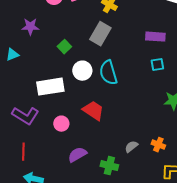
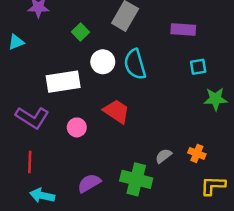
purple rectangle: (155, 37) -> (183, 30), moved
cyan square: (157, 65) -> (198, 67), moved
purple semicircle: (77, 155) -> (89, 183), moved
green cross: (109, 166) -> (136, 179), size x1.4

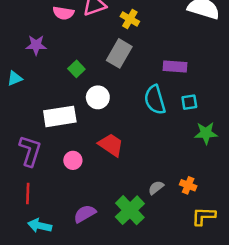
cyan semicircle: (135, 64) -> (155, 100), moved
purple L-shape: (32, 118) -> (30, 151), turned -104
green cross: (136, 179) -> (130, 210), turned 32

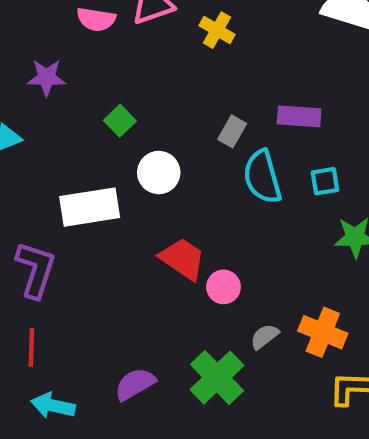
gray rectangle: (119, 53) -> (232, 131), moved, size x0.6
pink circle: (73, 160) -> (223, 287), moved
orange cross: (188, 185) -> (323, 332), size x1.5

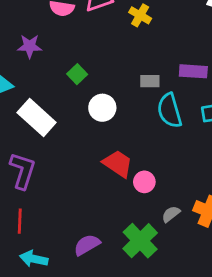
gray rectangle: (232, 131) -> (150, 81), turned 60
white rectangle: (90, 207) -> (37, 118), moved, turned 51

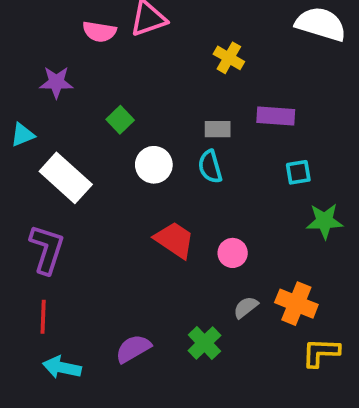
yellow cross: (140, 15) -> (229, 58), moved
cyan semicircle: (170, 111) -> (210, 167), moved, size x0.7
pink circle: (144, 182) -> (233, 253), moved
green cross: (140, 241) -> (204, 343), size x0.7

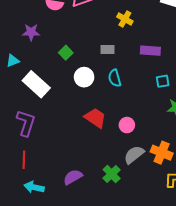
gray rectangle: (218, 129) -> (108, 50), moved
gray semicircle: (246, 307) -> (134, 155), size x1.5

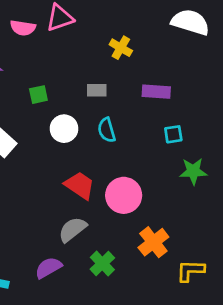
green square: (66, 53) -> (38, 95), turned 32
pink circle: (127, 125) -> (124, 195), size x1.6
orange cross: (162, 153) -> (153, 242), moved, turned 30
gray semicircle: (134, 155) -> (73, 229), moved

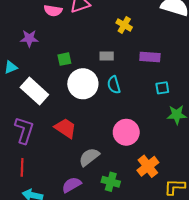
white circle: (64, 129) -> (83, 84), size x1.5
red trapezoid: (80, 185) -> (65, 128), moved
green cross: (102, 263) -> (111, 182), turned -30

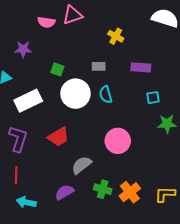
green square: (64, 59) -> (57, 69), turned 32
white rectangle: (34, 91) -> (28, 101), turned -68
red trapezoid: (65, 128) -> (58, 137), turned 115
orange cross: (148, 166) -> (130, 192), moved

